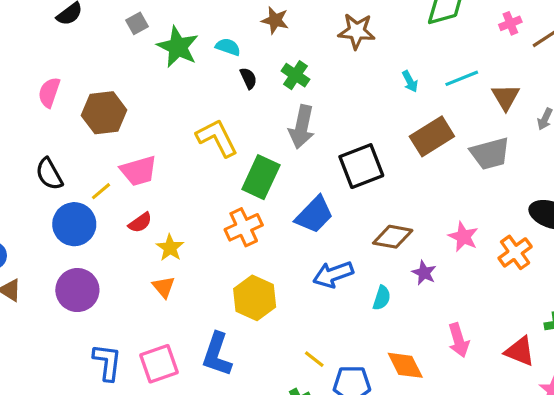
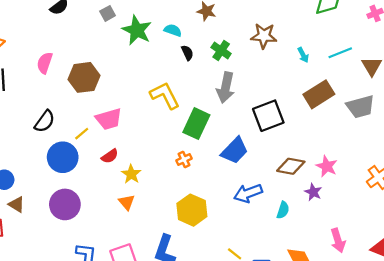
brown star: (357, 31) -> (264, 36), moved
black semicircle: (49, 174) -> (45, 121), turned -115
orange cross: (244, 227) -> (184, 160), size x0.6
pink star: (463, 237) -> (327, 166), moved

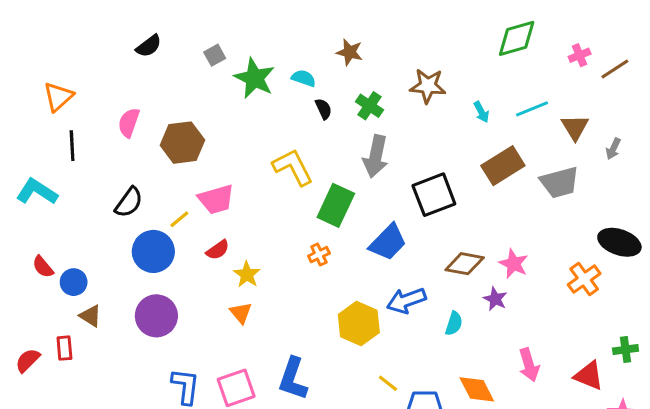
yellow hexagon: (192, 210) -> (359, 324), moved

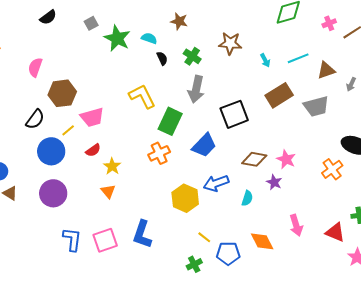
brown triangle: (575, 127) -> (326, 70), turned 42
brown hexagon: (182, 143) -> (62, 93), moved
orange cross: (319, 255) -> (159, 153), size x1.5

